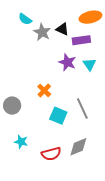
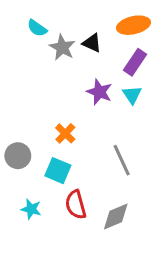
purple rectangle: (81, 40) -> (135, 62), moved, turned -48
cyan square: (58, 116) -> (58, 171), moved
red semicircle: (51, 154) -> (76, 205), moved, turned 90

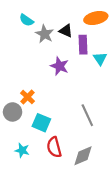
purple rectangle: (135, 62) -> (83, 45), moved, turned -36
purple star: (99, 92) -> (60, 66), moved
cyan triangle: (132, 95) -> (100, 59), moved
orange cross: (65, 133) -> (27, 97), moved

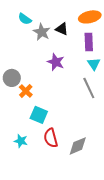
purple rectangle: (83, 45) -> (89, 42), moved
cyan triangle: (100, 59) -> (94, 64), moved
gray circle: (13, 112) -> (12, 78), moved
gray line: (87, 115) -> (89, 88), moved

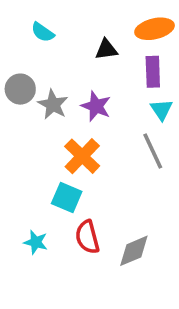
black triangle: (62, 29) -> (106, 49), turned -32
gray star: (42, 32) -> (53, 105), moved
gray circle: (12, 78) -> (20, 89), moved
orange cross: (26, 91) -> (82, 156), moved, size x1.5

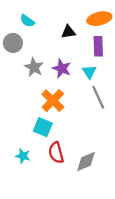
gray circle: (20, 89) -> (13, 43), moved
cyan triangle: (161, 110) -> (89, 72), moved

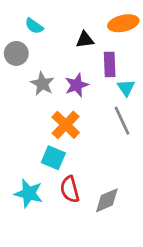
purple rectangle: (98, 46) -> (110, 64), moved
purple star: (62, 68) -> (77, 85), turned 30
cyan triangle: (89, 72) -> (126, 88), moved
cyan star: (23, 156) -> (29, 193), size x1.5

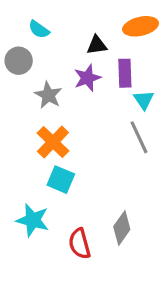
purple star: (77, 85) -> (87, 78), moved
orange cross: (66, 125) -> (53, 142), moved
red semicircle: (70, 189) -> (80, 244), moved
gray diamond: (107, 200) -> (122, 228), turned -32

